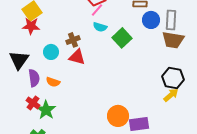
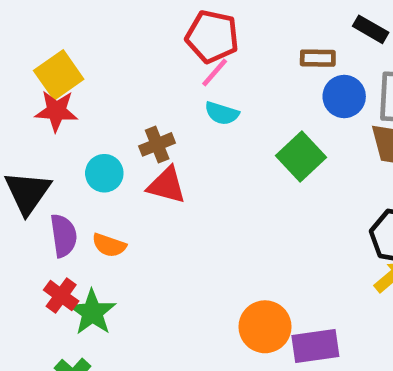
green square: (122, 38) -> (301, 156), moved

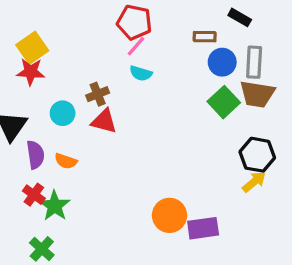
green square: (301, 156) -> (224, 102), moved

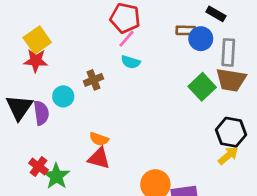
blue circle: (222, 62) -> (201, 39), moved
red triangle: (104, 121) -> (99, 158), moved
purple semicircle: (35, 155) -> (41, 113), moved
orange semicircle: (66, 161) -> (99, 139), moved

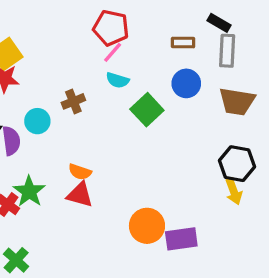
blue circle: (201, 39) -> (186, 83), moved
gray rectangle: (228, 52) -> (227, 51), moved
green square: (202, 87) -> (147, 110), moved
yellow arrow: (228, 156) -> (234, 191), turned 110
green star: (56, 176) -> (29, 191), moved

